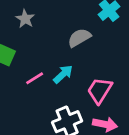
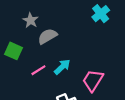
gray semicircle: (79, 38) -> (47, 36), moved

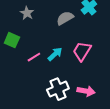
gray semicircle: (47, 36) -> (65, 18), moved
pink trapezoid: (93, 80) -> (82, 51), moved

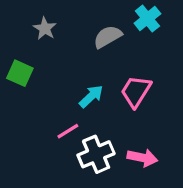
pink line: (34, 57) -> (68, 131), moved

